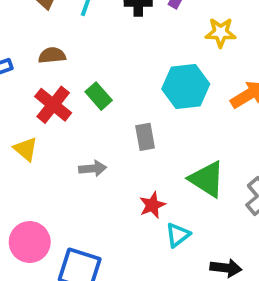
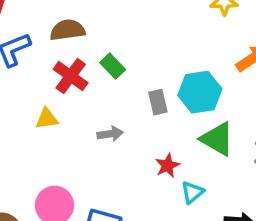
brown semicircle: (52, 55) -> (67, 30), size x1.4
cyan hexagon: (186, 87) -> (200, 92), moved
yellow triangle: (26, 149) -> (47, 119), turned -45

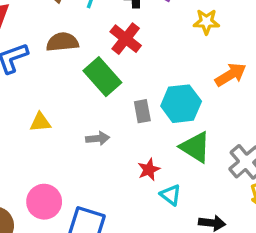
green rectangle: (113, 66) -> (102, 77), size x1.6
red cross: (71, 76) -> (126, 39), moved
cyan triangle: (192, 192) -> (171, 195), turned -45

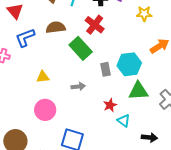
green triangle: (195, 147) -> (138, 91), turned -35
pink circle: (44, 202) -> (45, 110), moved

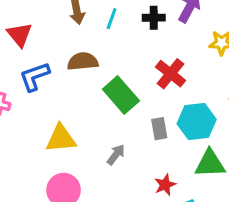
red cross: (95, 25) -> (171, 74), moved
yellow triangle: (43, 77) -> (61, 139), size x1.5
gray arrow: (78, 86) -> (116, 155), turned -48

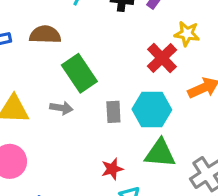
red cross: (171, 74) -> (162, 58), moved
gray arrow: (116, 155) -> (61, 108), moved, turned 55

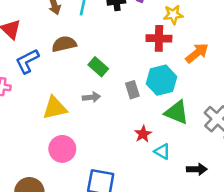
red cross: (162, 58) -> (159, 38), turned -30
green rectangle: (79, 73) -> (98, 67), size x0.7
green triangle: (160, 153) -> (177, 112), turned 32

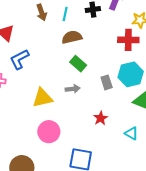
brown semicircle: (64, 44) -> (72, 37), moved
red star: (143, 134) -> (101, 118), moved

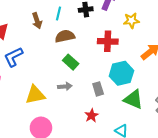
brown arrow: (42, 12) -> (37, 21), moved
red cross: (128, 40) -> (108, 41), moved
gray rectangle: (107, 82) -> (98, 89), moved

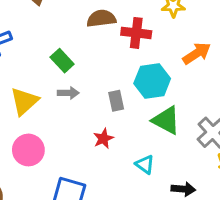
brown semicircle: (65, 36) -> (101, 19), moved
green rectangle: (71, 62) -> (62, 61), moved
yellow triangle: (35, 95) -> (24, 101), turned -35

